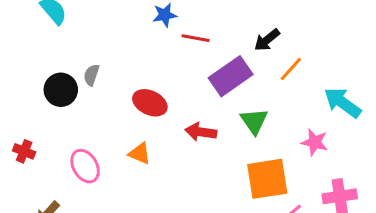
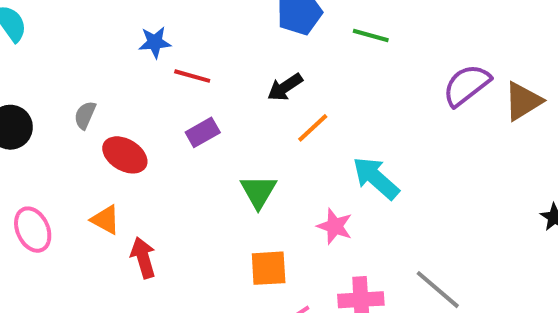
gray semicircle: (91, 75) -> (85, 115), moved
purple rectangle: (231, 76) -> (203, 132), moved, size x0.6
red arrow: (201, 132) -> (143, 258), moved, turned 60
orange square: (267, 179) -> (269, 268), size x0.7

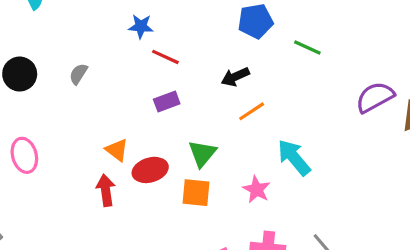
red ellipse: (125, 155) -> (150, 170), moved, turned -56
orange triangle: (105, 220) -> (117, 150), moved
orange square: (269, 268) -> (196, 193), moved

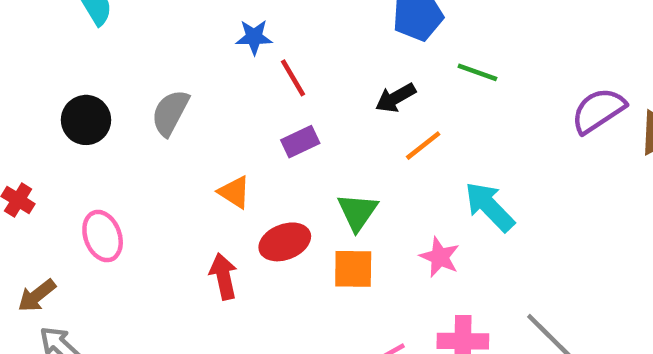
green line: (307, 47) -> (477, 72), moved
red line: (165, 57) -> (293, 78), turned 40
gray semicircle: (78, 74) -> (170, 113), size x1.5
orange triangle: (117, 150) -> (234, 192), moved

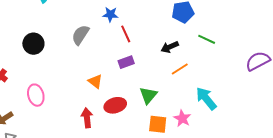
gray semicircle: (170, 113) -> (80, 35), moved
orange square: (353, 269) -> (158, 124), moved

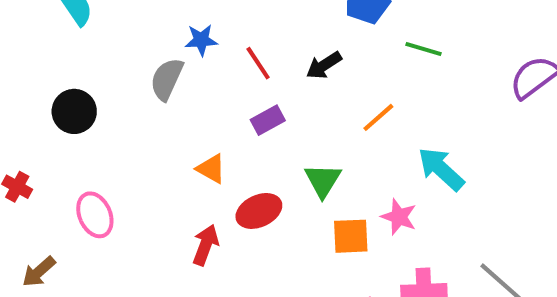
blue star: (110, 14) -> (201, 40), moved
black arrow: (170, 47) -> (324, 65), moved
red arrow: (87, 118) -> (206, 245), turned 36

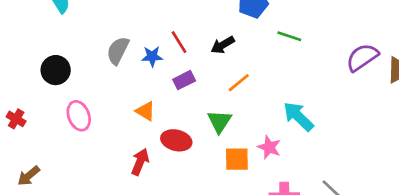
blue star: (201, 40) -> (152, 56), moved
orange line: (378, 117) -> (239, 83), moved
red ellipse: (259, 211) -> (176, 140), turned 36
pink ellipse: (95, 215) -> (79, 116), moved

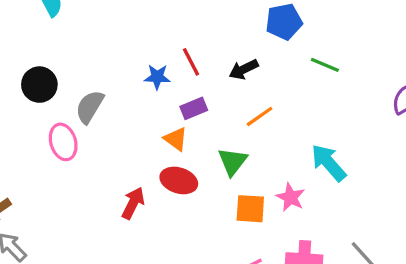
gray semicircle: (118, 51) -> (90, 107), moved
orange triangle: (145, 111) -> (176, 139), moved

